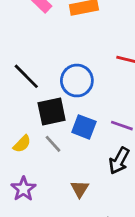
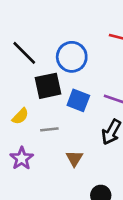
gray line: (53, 144) -> (49, 129), moved, turned -54

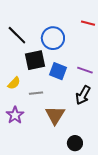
brown triangle: (74, 158) -> (55, 115), size x1.5

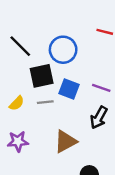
gray line: (36, 93) -> (45, 102), moved
purple star: (15, 115) -> (18, 141), turned 30
brown triangle: (55, 115) -> (65, 141), turned 30

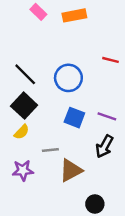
black square: (42, 76) -> (24, 106), moved, turned -35
gray line: (45, 102) -> (50, 150), moved

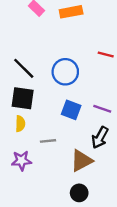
black square: (24, 106) -> (23, 98), turned -35
yellow semicircle: (22, 132) -> (20, 124), turned -42
brown triangle: (71, 170) -> (81, 161), moved
black circle: (95, 204) -> (79, 193), moved

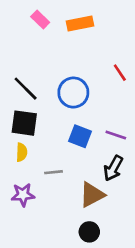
red line: (106, 54) -> (120, 73), turned 42

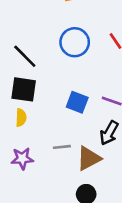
blue circle: (73, 93) -> (75, 42), moved
gray line: (53, 172) -> (62, 147), moved

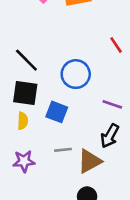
blue circle: (75, 42) -> (76, 74), moved
blue square: (77, 102) -> (57, 112), moved

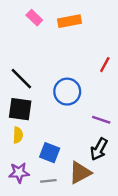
red line: (116, 45) -> (105, 65), turned 63
blue square: (57, 112) -> (50, 153), moved
gray line: (63, 150) -> (48, 181), moved

